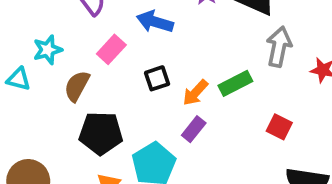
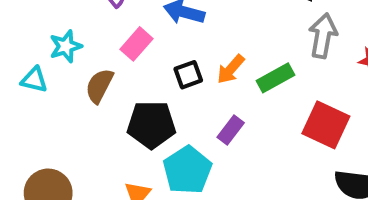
orange arrow: (195, 93) -> (231, 69), moved
red square: (279, 127) -> (326, 125), size x1.6
black pentagon: (101, 133) -> (151, 125), moved

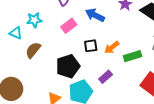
brown semicircle: (99, 86) -> (33, 50), moved
black pentagon: (151, 125) -> (68, 66), turned -30

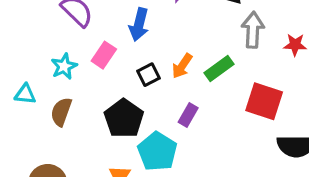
blue arrow: (95, 15) -> (139, 25), turned -84
cyan star: (34, 20) -> (64, 66), moved

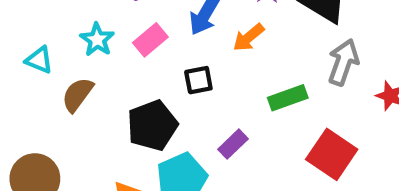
cyan star: (64, 66) -> (97, 40), turned -30
orange arrow: (182, 66) -> (249, 37), moved

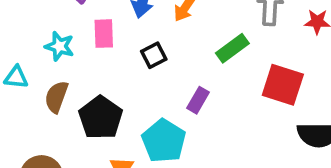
pink rectangle: (150, 40) -> (104, 34), turned -36
black pentagon: (152, 125) -> (101, 118), moved

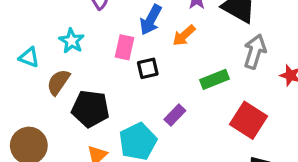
pink rectangle: (104, 34) -> (125, 47), moved
black pentagon: (101, 118) -> (90, 109), turned 30

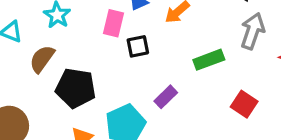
red square: (248, 120) -> (244, 104), size x0.7

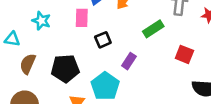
black square: (138, 46) -> (103, 40), moved
brown semicircle: (42, 59) -> (28, 64), moved

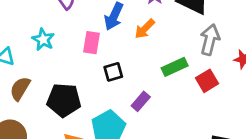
red square: (184, 54) -> (207, 81), moved, turned 30

